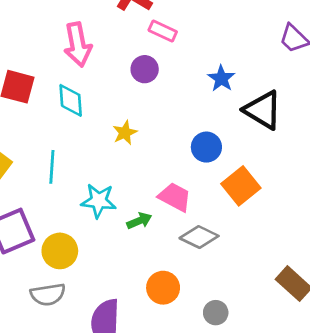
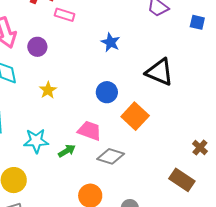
purple circle: (145, 69) -> (37, 47), moved
black triangle: (263, 110) -> (160, 72), moved

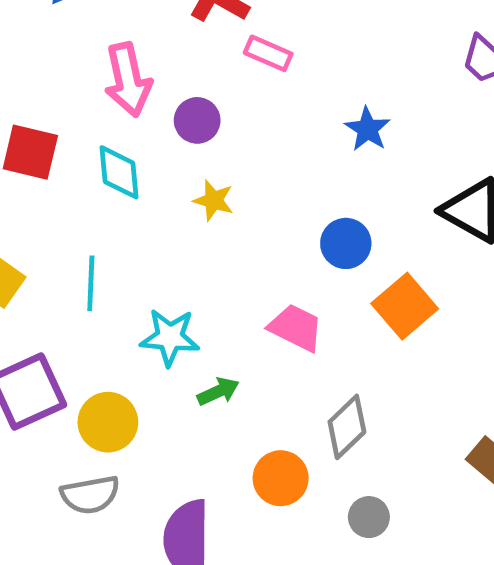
yellow star: (48, 90) -> (214, 200), moved, turned -30
green arrow: (67, 151) -> (218, 391), moved
gray diamond: (111, 156) -> (347, 427), moved, turned -68

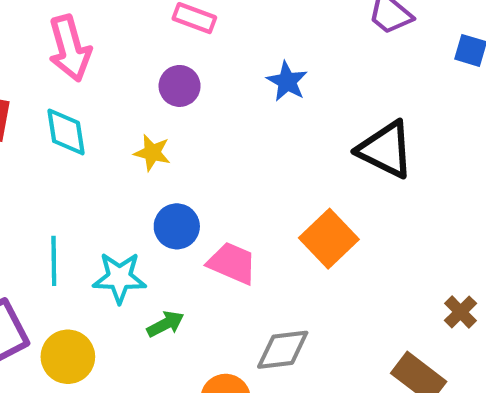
purple circle: (197, 120) -> (180, 86), moved
blue circle: (346, 243) -> (177, 226), moved
cyan line: (91, 283) -> (54, 261), moved
gray diamond: (347, 427) -> (283, 350), turned 40

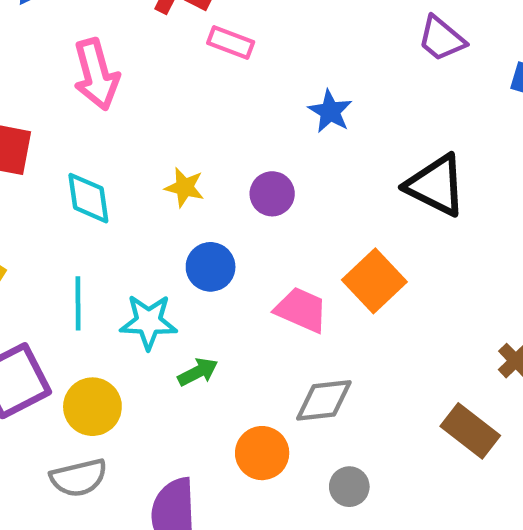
purple circle: (180, 86) -> (272, 194), moved
cyan diamond: (66, 132) -> (88, 198), moved
pink trapezoid: (232, 263) -> (301, 310), moved

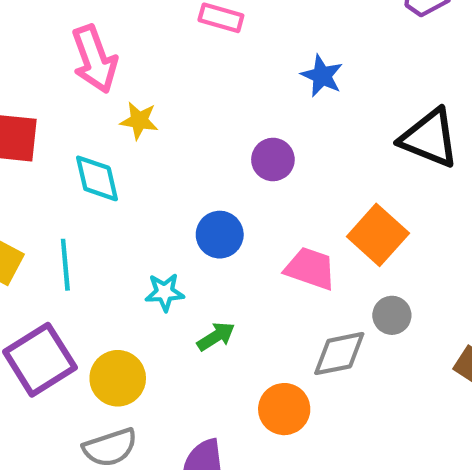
yellow star: (185, 187) -> (139, 121), moved
cyan line: (78, 303) -> (65, 265), moved
cyan star: (148, 322) -> (165, 292), size x0.7
gray circle: (349, 487) -> (392, 315), moved

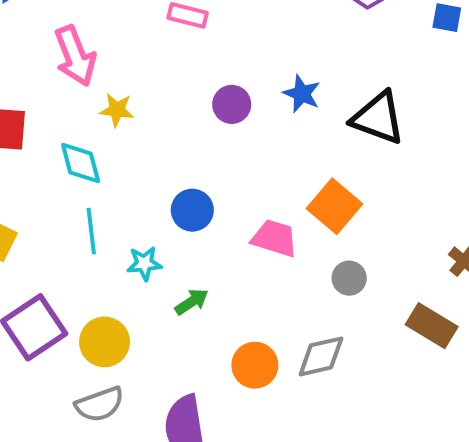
blue star: (322, 76) -> (302, 94), moved
purple circle: (273, 160) -> (232, 104), moved
cyan line: (65, 265) -> (91, 231), moved
gray diamond: (339, 354) -> (321, 356), moved

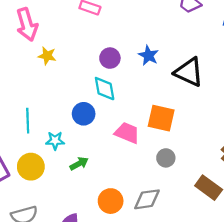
cyan diamond: (81, 163) -> (105, 89), moved
orange square: (334, 206) -> (161, 118), turned -32
yellow circle: (105, 342) -> (31, 167), moved

